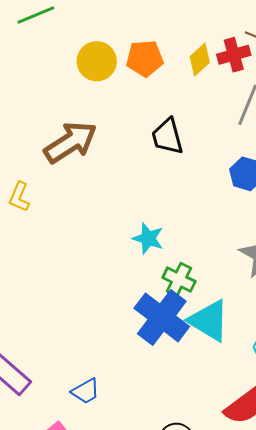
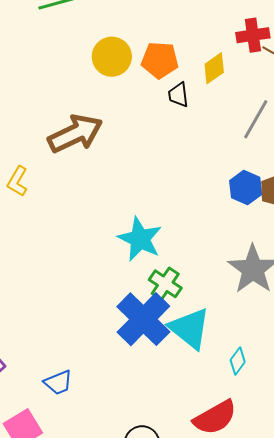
red cross: (234, 55) -> (253, 35), moved
black trapezoid: (167, 136) -> (178, 95), moved, size x0.7
cyan star: (148, 238) -> (140, 239), size x1.4

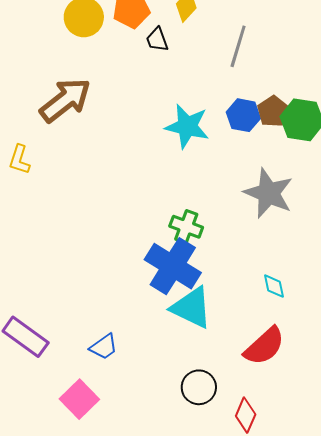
cyan star: (140, 239) -> (187, 126), moved
cyan triangle: (190, 328) -> (192, 308), moved
cyan diamond: (238, 361) -> (274, 286), turned -36

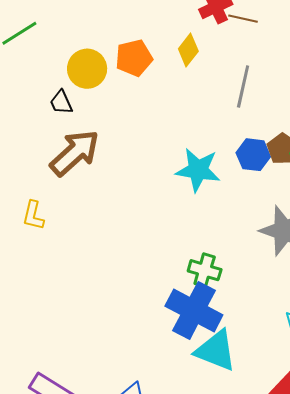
black trapezoid: (157, 40) -> (61, 102), moved

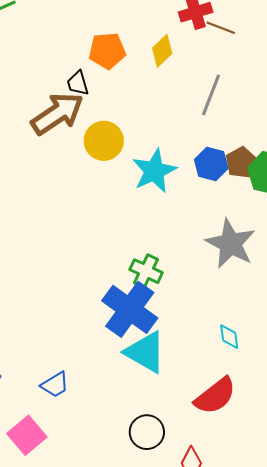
yellow circle: (87, 69) -> (104, 141), moved
black trapezoid: (61, 102) -> (78, 83), moved
brown arrow: (75, 153) -> (57, 114), moved
cyan star: (198, 170) -> (154, 171), turned 30

